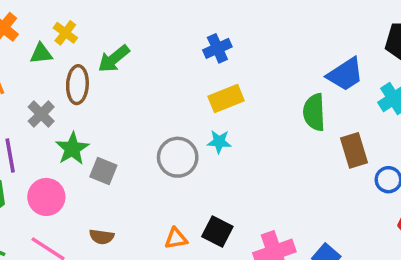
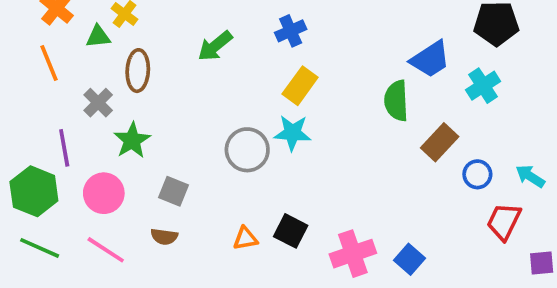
green arrow: (114, 59) -> (215, 46), moved
yellow rectangle: (226, 98) -> (300, 86), turned -32
cyan star: (219, 142) -> (292, 133), size x1.4
brown rectangle: (354, 150) -> (440, 142), turned 60
gray square: (103, 171) -> (174, 191), moved

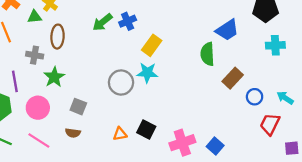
blue cross: (291, 31) -> (128, 21), moved
cyan cross: (483, 86) -> (275, 45), moved, turned 30
gray cross: (98, 103) -> (35, 55), turned -35

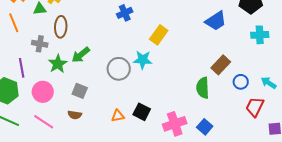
green arrow: (102, 22) -> (81, 55), moved
yellow rectangle: (152, 45) -> (159, 35), moved
green semicircle: (207, 54) -> (203, 88), moved

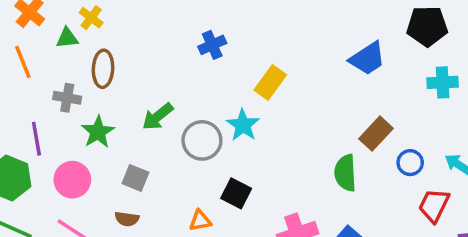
green arrow: (81, 55) -> (158, 117), moved
cyan star: (143, 60) -> (243, 125), turned 30
black square: (142, 112) -> (236, 193), moved

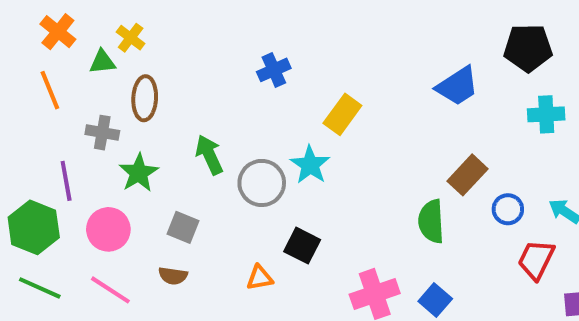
green arrow: (158, 117) -> (209, 155), turned 104

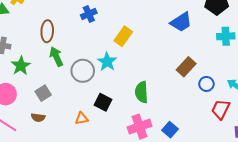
brown ellipse: (145, 98) -> (47, 31), moved
green semicircle: (431, 221) -> (142, 92), moved
gray square: (183, 227) -> (43, 93), turned 35

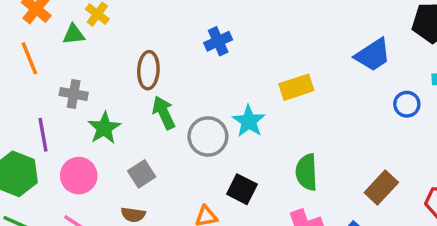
yellow rectangle: (123, 36) -> (296, 87), moved, turned 36
brown rectangle: (186, 67) -> (381, 187), moved
blue circle: (206, 84) -> (407, 104), moved

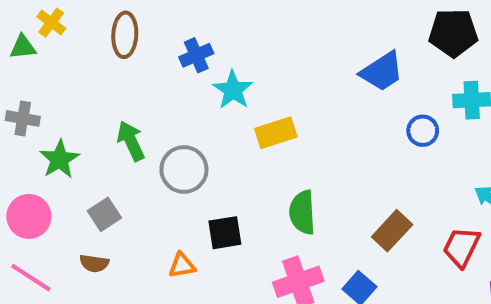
brown ellipse: (148, 70) -> (125, 35), moved
yellow rectangle: (296, 87) -> (276, 133), moved
cyan star: (249, 121) -> (233, 90), moved
black square: (242, 189) -> (225, 233), turned -36

